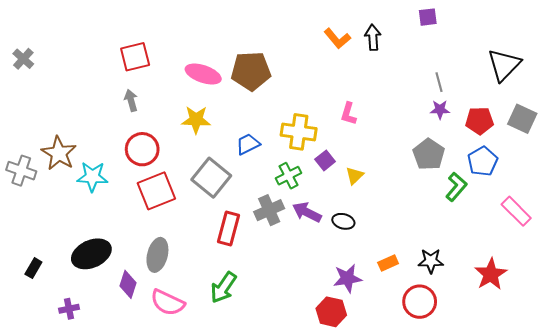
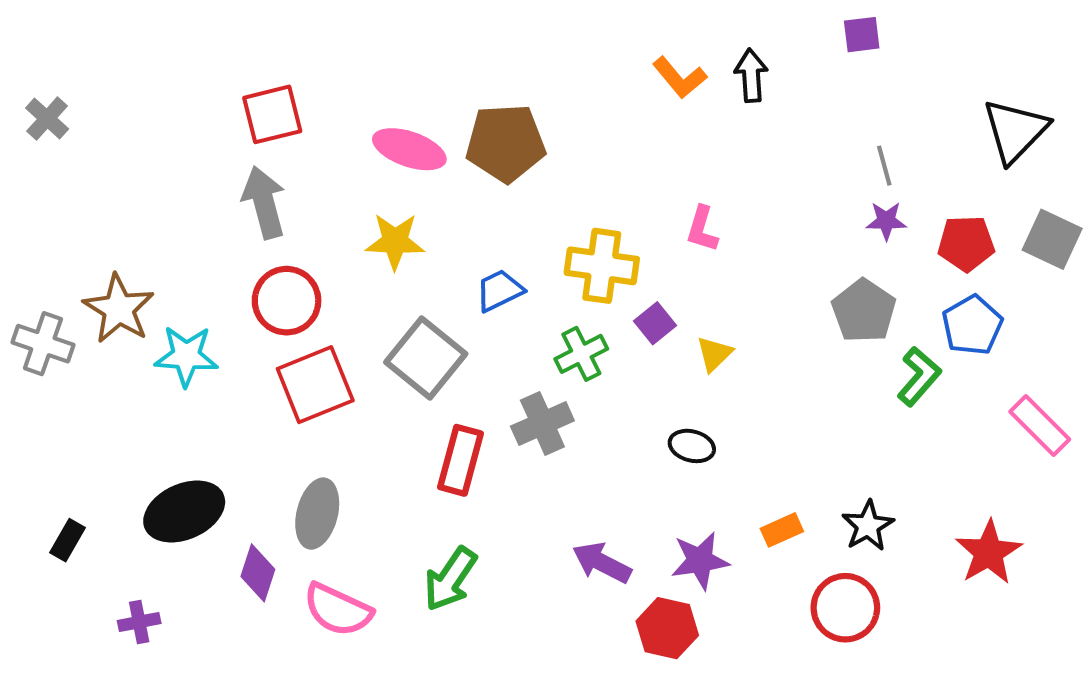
gray arrow: (131, 100) -> (264, 202), size x1.6
purple arrow: (307, 212) -> (602, 563), moved
black star: (431, 261) -> (868, 526), turned -30

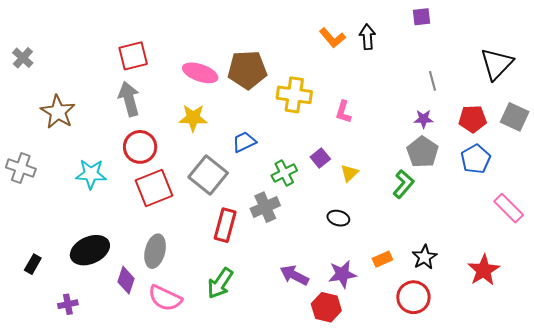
purple star: (886, 221) -> (424, 119), moved
yellow cross: (602, 266) -> (294, 95), moved
brown star: (119, 309) -> (58, 112), moved
green L-shape: (919, 376) -> (403, 184), moved

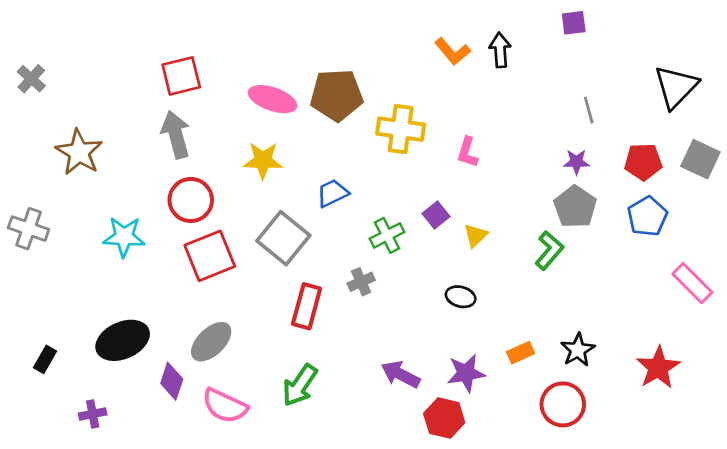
gray cross: (265, 207) -> (361, 282), size x0.7
gray ellipse: (155, 251) -> (211, 342), turned 32

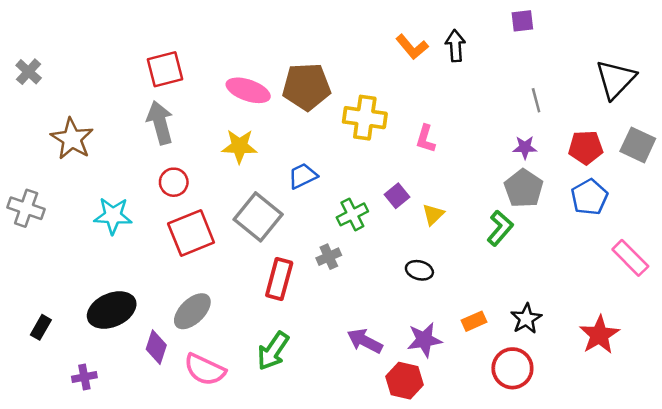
red circle: (191, 200) -> (174, 182), size x0.7

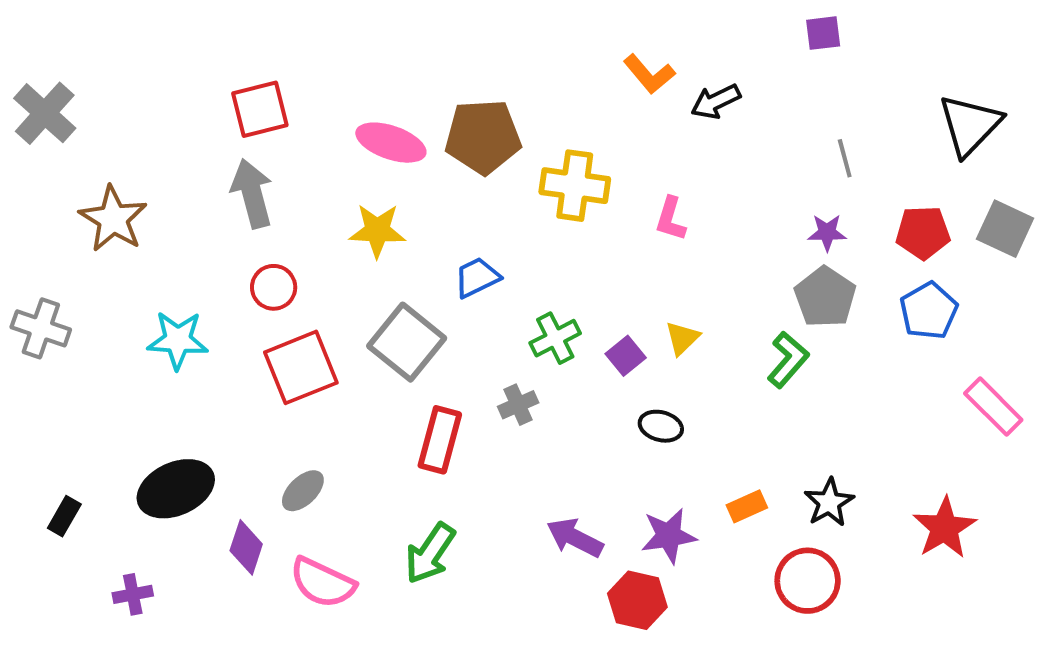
black arrow: (455, 46) -> (716, 101), moved, turned -112
gray cross: (29, 72) -> (45, 113), size x1.5
purple square: (397, 196) -> (626, 356), moved
gray ellipse: (192, 311) -> (303, 491), size x0.7

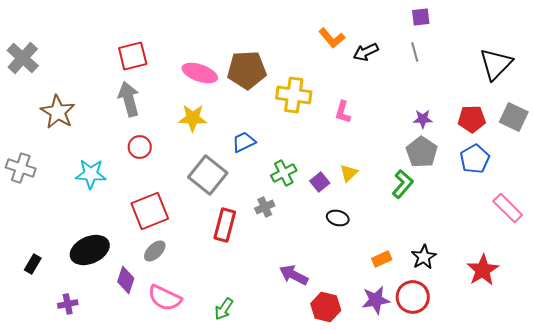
gray line: (845, 158) -> (415, 52), moved
red square: (301, 367) -> (150, 211), moved
purple star: (669, 536) -> (376, 300), moved
green arrow: (430, 553) -> (224, 309), moved, size x0.7

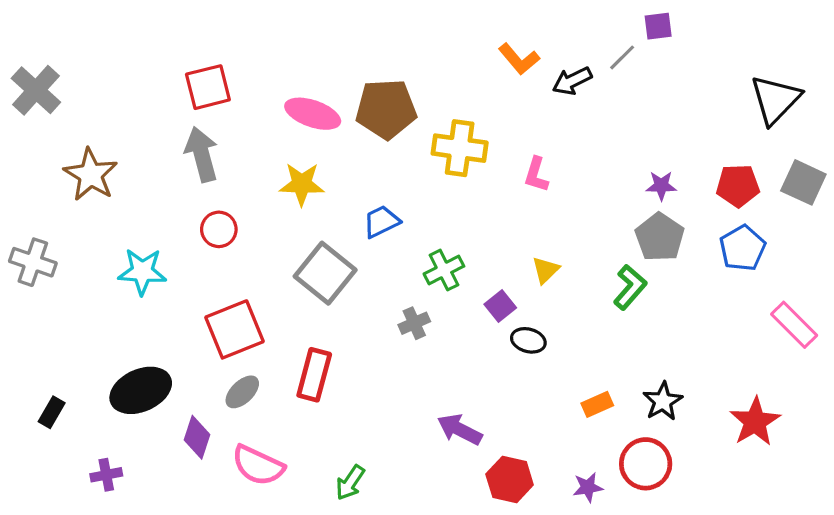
gray line: (415, 52) -> (622, 57), moved, turned 60
purple square: (320, 182) -> (500, 306), moved
red rectangle: (225, 225) -> (314, 375), moved
purple star: (376, 300) -> (588, 487), moved, size x0.7

